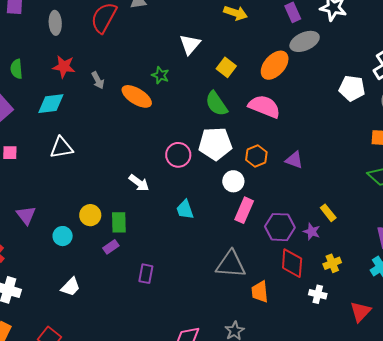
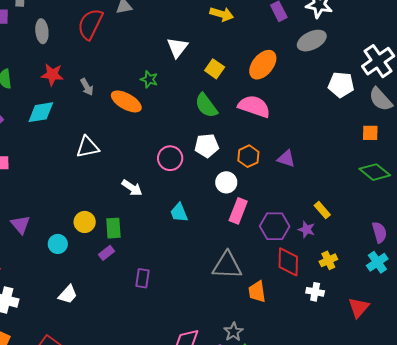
gray ellipse: (305, 41) -> (312, 41), moved
white pentagon: (215, 144) -> (207, 146), size x0.7
white triangle: (61, 148) -> (88, 147), moved

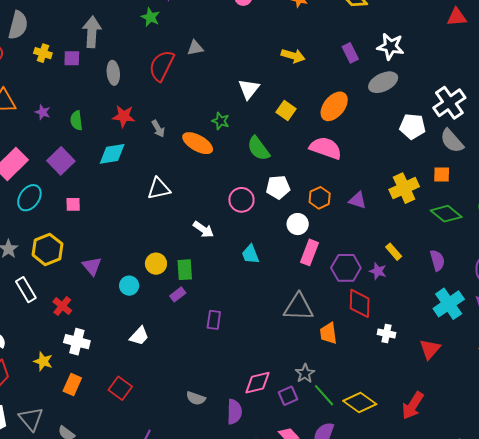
green semicircle: (206, 106) -> (258, 148), moved
purple semicircle: (379, 232) -> (437, 260), moved
yellow cross: (328, 260) -> (404, 188), moved, size x1.6
cyan cross: (377, 262) -> (449, 304), size x1.4

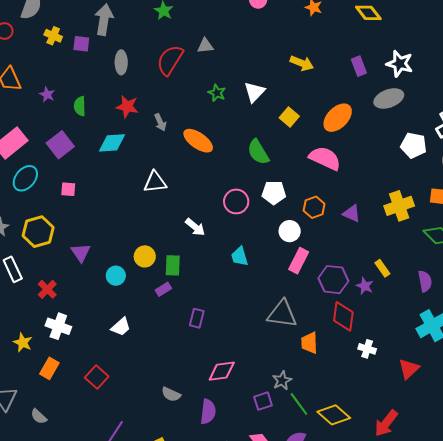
green star: (221, 121) -> (217, 93), moved
pink diamond: (257, 383) -> (222, 371), moved

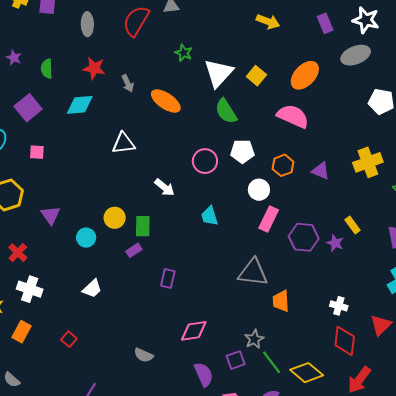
white triangle: (254, 92) -> (218, 73), moved, size x1.4
red diamond: (343, 316) -> (345, 341), moved
red square: (97, 377) -> (69, 339), size x0.7
purple semicircle: (208, 412) -> (204, 374), moved, turned -30

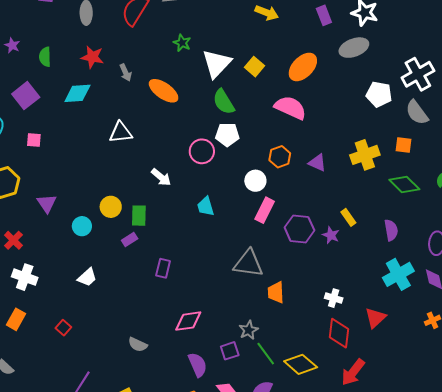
white pentagon: (242, 151) -> (227, 135), moved

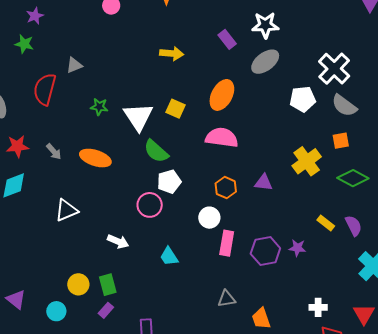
yellow rectangle: (348, 217) -> (326, 223), moved
gray triangle: (248, 264) -> (227, 299), size x0.6

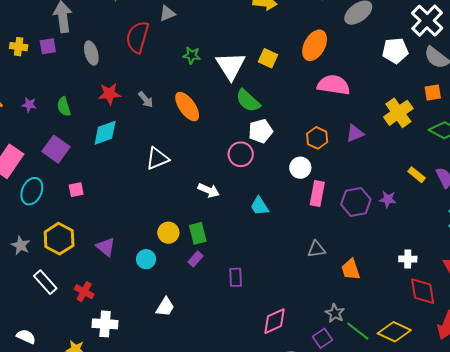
pink semicircle: (222, 138) -> (334, 85), moved
orange ellipse: (95, 158) -> (187, 107), turned 36
purple triangle: (263, 182) -> (355, 133), turned -30

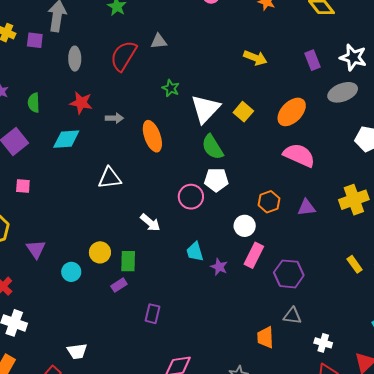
gray arrow: (146, 100) -> (114, 118), turned -66
purple star: (388, 199) -> (219, 267), moved
gray triangle: (316, 249) -> (292, 316), moved
white trapezoid: (165, 307) -> (77, 351), moved, turned 35

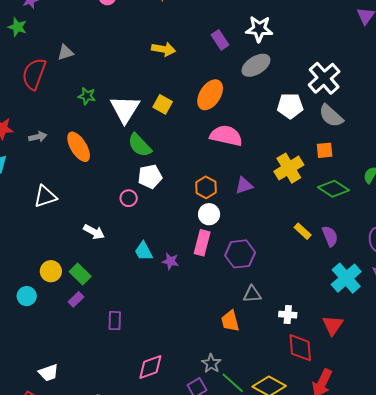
pink circle: (191, 197) -> (129, 198), size x0.7
white circle: (245, 226) -> (209, 214), moved
green rectangle: (128, 261) -> (80, 274), turned -35

